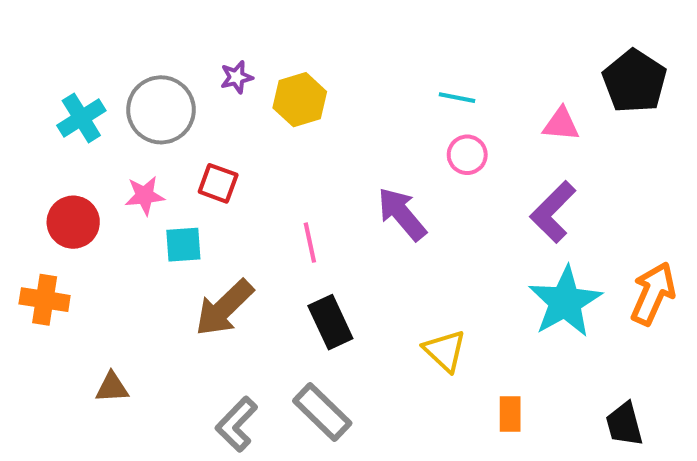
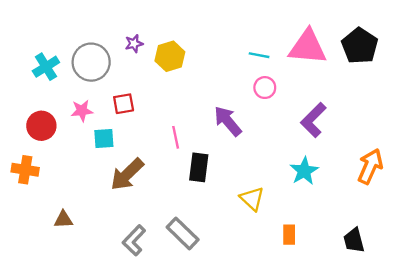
pink triangle: (561, 124) -> (308, 47), moved, size x1.8
red square: (218, 183) -> (124, 104), turned -30
cyan star: (565, 302) -> (304, 171), moved, size x0.7
black rectangle: (330, 322) -> (199, 167), moved, turned 32

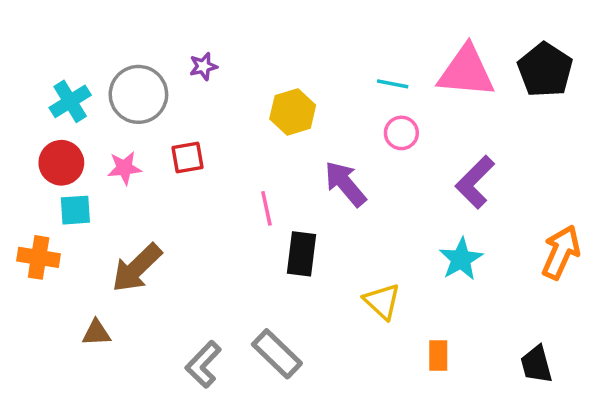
yellow hexagon: (170, 56) -> (293, 112), moved
red circle: (41, 126) -> (61, 163), moved
cyan square: (104, 138) -> (75, 210), moved
brown arrow: (127, 174) -> (137, 268), moved

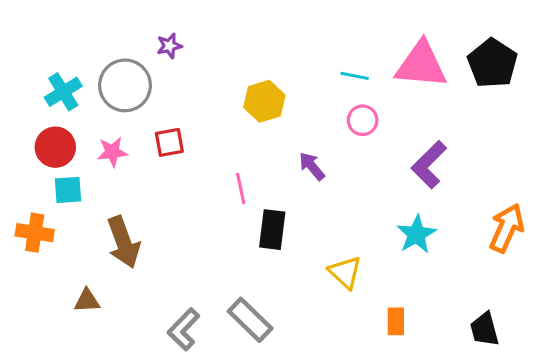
purple star: (203, 66) -> (169, 46), moved
purple arrow: (345, 184) -> (312, 166), size x0.7
brown arrow: (137, 268) -> (123, 242), turned -66

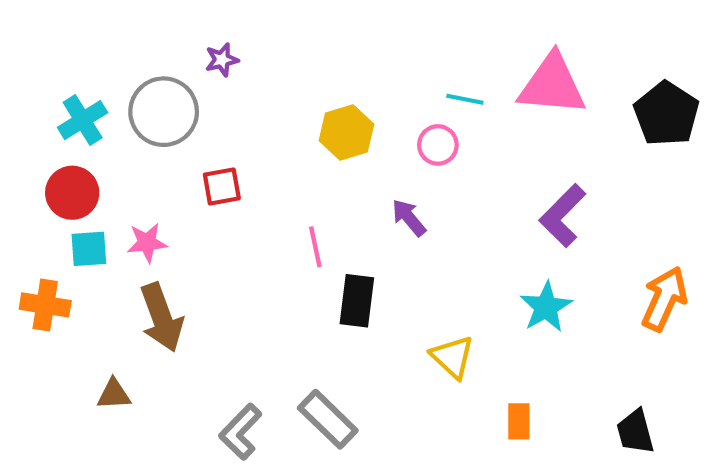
black pentagon: (492, 63) -> (666, 114), moved
pink circle: (363, 120) -> (438, 145), moved
pink star: (112, 152) -> (147, 243), moved

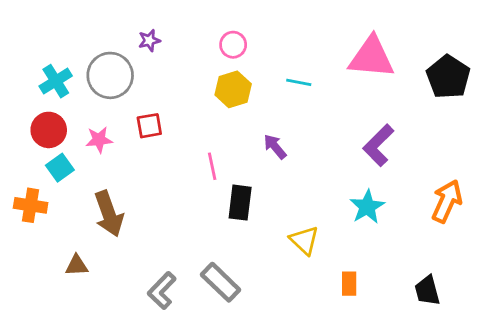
cyan line: (465, 99) -> (299, 82), moved
pink circle: (438, 145) -> (233, 45), moved
pink star: (147, 243) -> (99, 140), moved
cyan square: (89, 249) -> (60, 168), turned -32

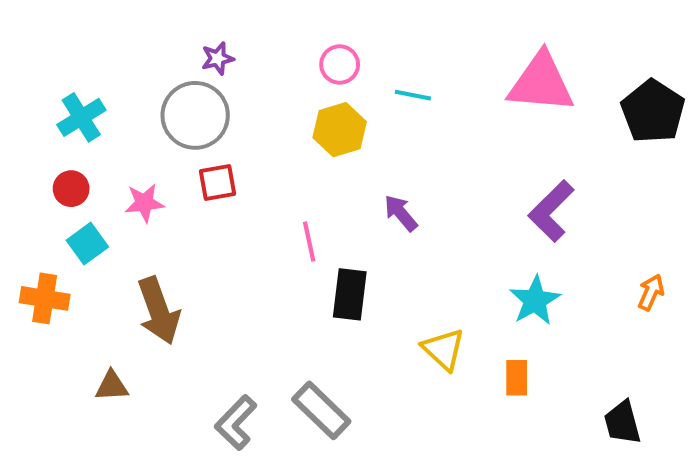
gray circle: (110, 75) -> (195, 115), moved
cyan line: (299, 82) -> (413, 95), moved
red circle: (49, 130) -> (71, 189), size x0.7
orange arrow: (447, 201) -> (651, 292), size x0.6
orange rectangle: (349, 284) -> (517, 378), moved

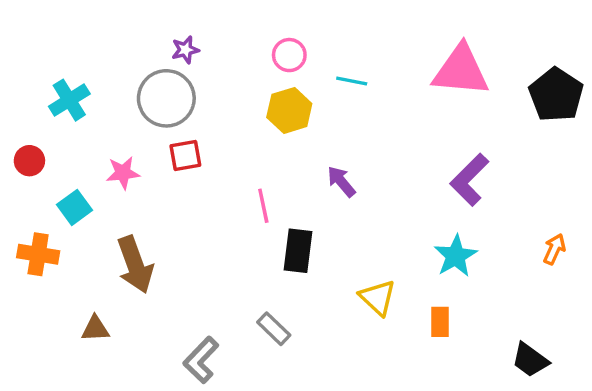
red circle: (71, 189) -> (29, 161), moved
gray rectangle: (321, 410) -> (274, 329), moved, size x0.7
black trapezoid: (622, 423) -> (530, 360), turned -39

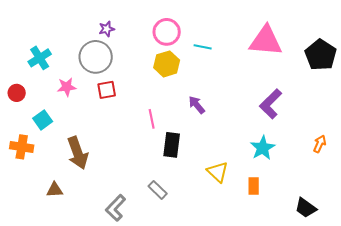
pink circle: (289, 55) -> (167, 32), size x1.4
pink star: (123, 173) -> (67, 87), moved

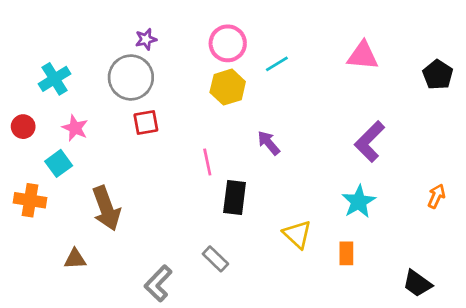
pink triangle: (266, 41) -> (363, 56), size x0.7
cyan line: (203, 47) -> (277, 64), turned -42
black pentagon: (321, 55) -> (438, 75), size x0.7
pink star: (67, 87) -> (75, 128), moved, turned 30

